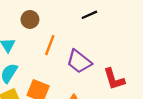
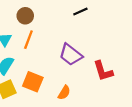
orange line: (50, 45) -> (28, 40), moved

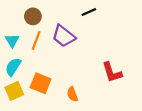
purple trapezoid: (71, 55) -> (64, 36), moved
orange semicircle: (64, 93) -> (72, 94), turned 128

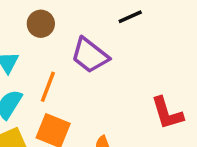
orange line: (36, 40) -> (48, 87), moved

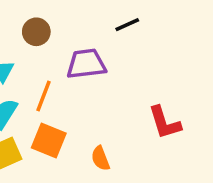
purple trapezoid: (90, 55) -> (86, 64), turned 135

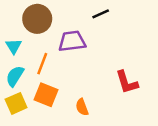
brown circle: (36, 32) -> (37, 19), size x1.5

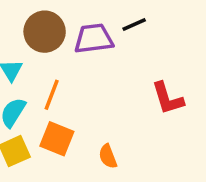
purple trapezoid: (72, 41) -> (94, 39), moved
red L-shape: (127, 82) -> (168, 98), moved

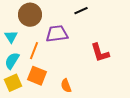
purple trapezoid: (94, 39) -> (57, 34), moved

